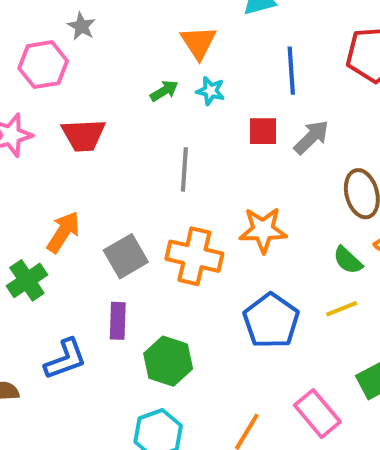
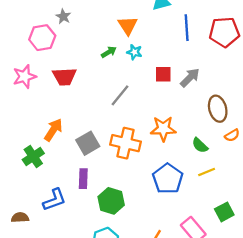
blue line: (291, 71) -> (187, 28), moved
gray line: (184, 169) -> (120, 95), turned 35
green semicircle: (348, 260) -> (200, 145), moved

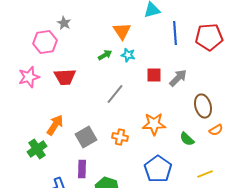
orange cross: (126, 143) -> (120, 137), size x0.6
yellow line: (207, 172) -> (205, 174), moved

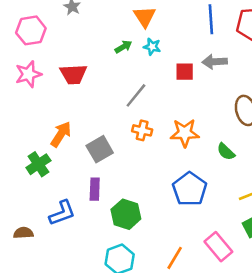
pink hexagon: (45, 42) -> (31, 30), moved
gray arrow: (178, 78) -> (215, 62), moved, turned -138
orange cross: (120, 137) -> (142, 130), moved

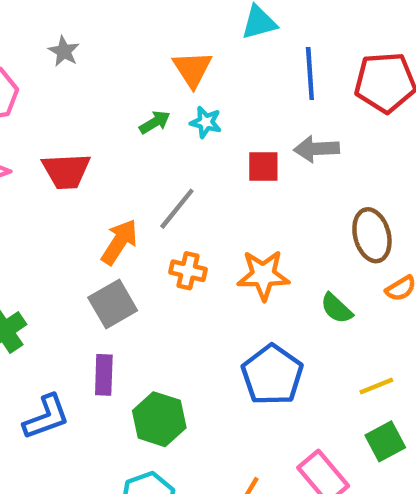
orange arrow: (61, 134) -> (119, 242), moved

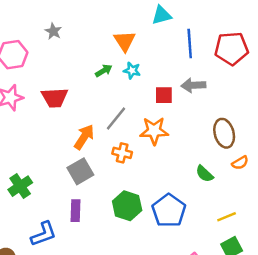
orange star: (263, 275) -> (154, 131), moved
green hexagon: (159, 419) -> (127, 206), moved

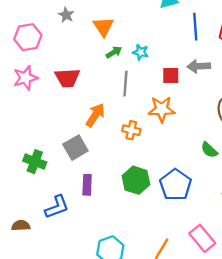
orange triangle: (125, 41) -> (103, 27), moved
gray line: (116, 118) -> (125, 84), moved, turned -35
gray square: (80, 171) -> (75, 148), moved
green cross: (20, 186) -> (35, 162), turned -35

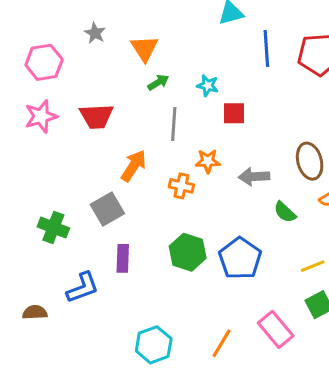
cyan star: (141, 52) -> (208, 85), moved
gray arrow: (199, 66) -> (254, 177), moved
orange star: (162, 109) -> (208, 161), moved, size x0.7

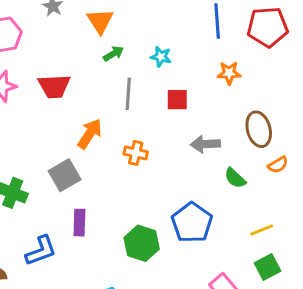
red square: (234, 113) -> (177, 100), moved
orange star: (208, 161) -> (229, 73), moved
green hexagon: (188, 252) -> (142, 243), moved

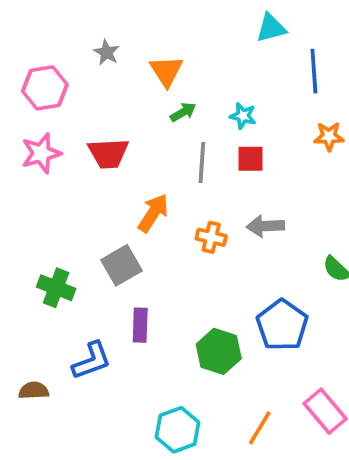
red square: (177, 100) -> (250, 159), moved
gray arrow: (205, 144) -> (265, 226), moved

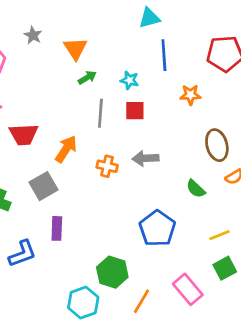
blue line: (314, 71) -> (164, 55), moved
red trapezoid: (108, 153) -> (24, 134), moved
green hexagon: (219, 351) -> (112, 272), moved

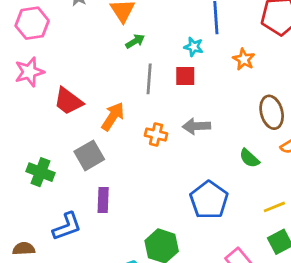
cyan star: (130, 80) -> (194, 47), moved
orange star: (190, 95) -> (244, 59), turned 30
red trapezoid: (24, 134) -> (68, 101), turned 40

